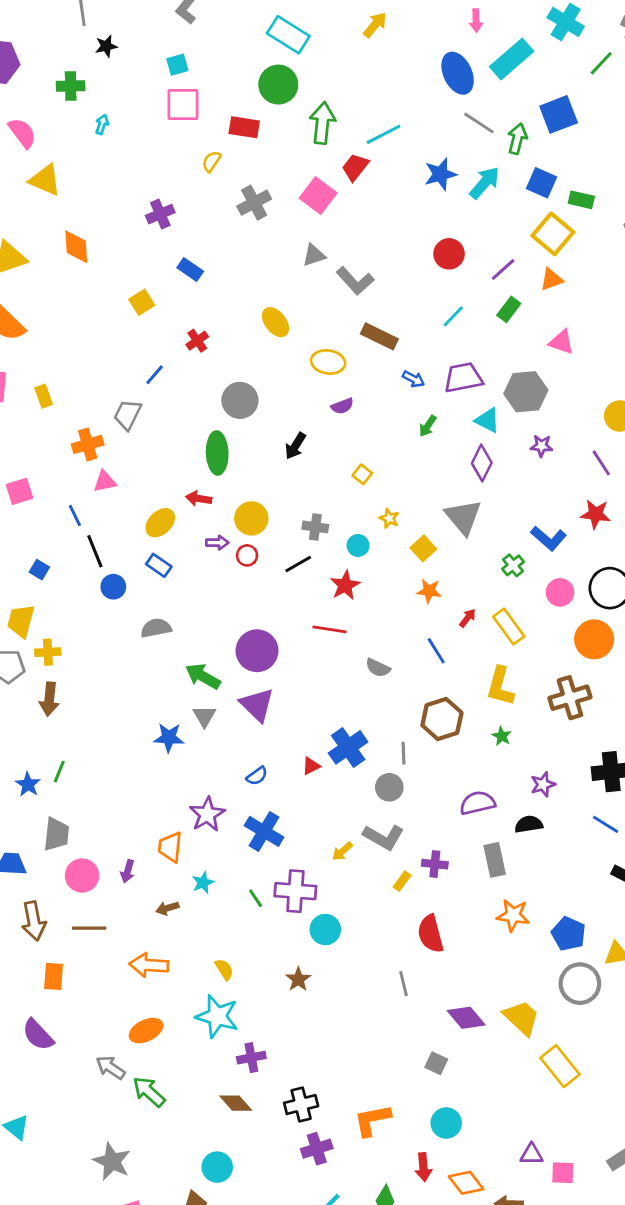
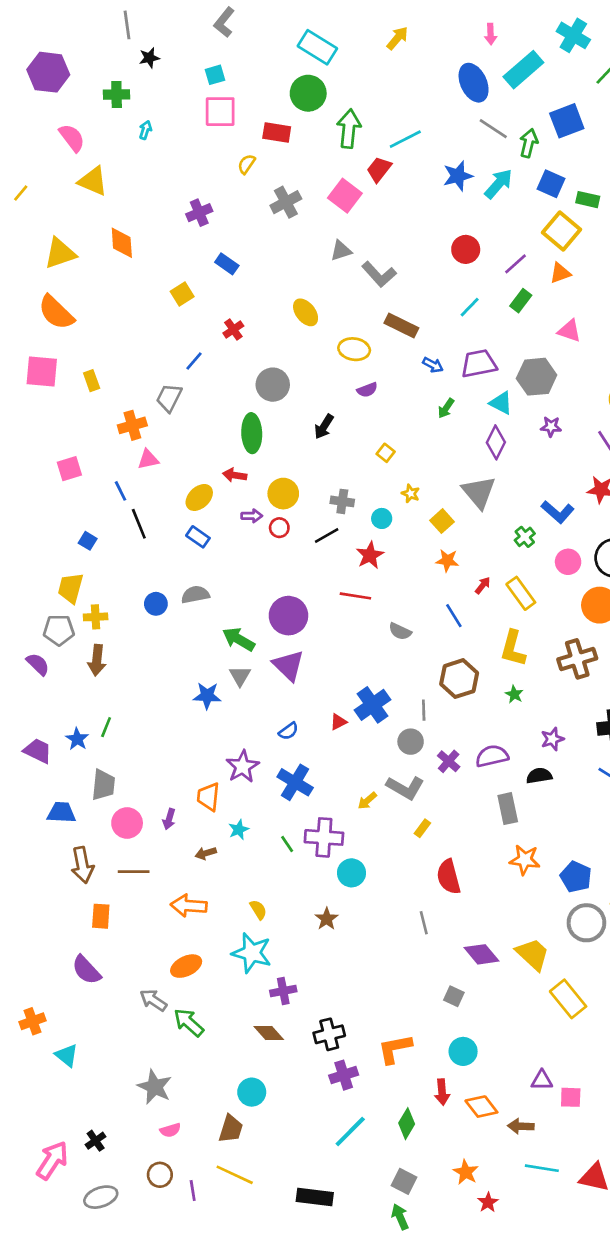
blue circle: (113, 587) -> (156, 604), moved
purple cross: (435, 864) -> (449, 761), moved, turned 35

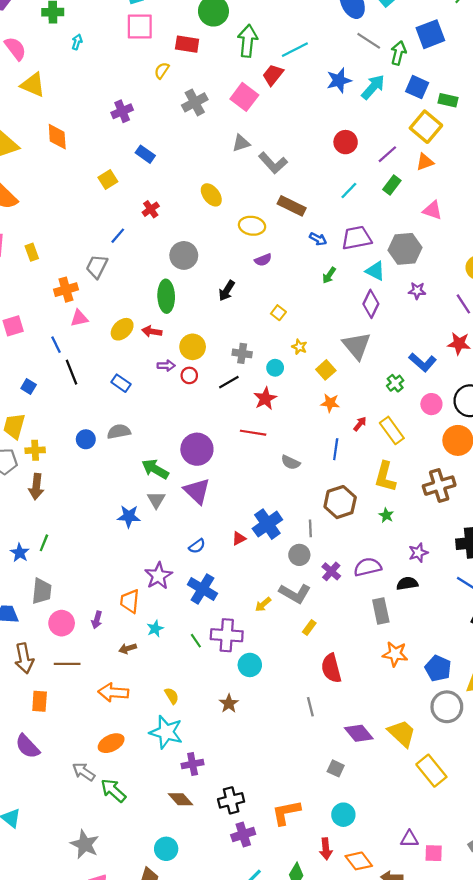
yellow ellipse: (199, 497) -> (122, 329), moved
blue line: (454, 616) -> (336, 449), turned 40

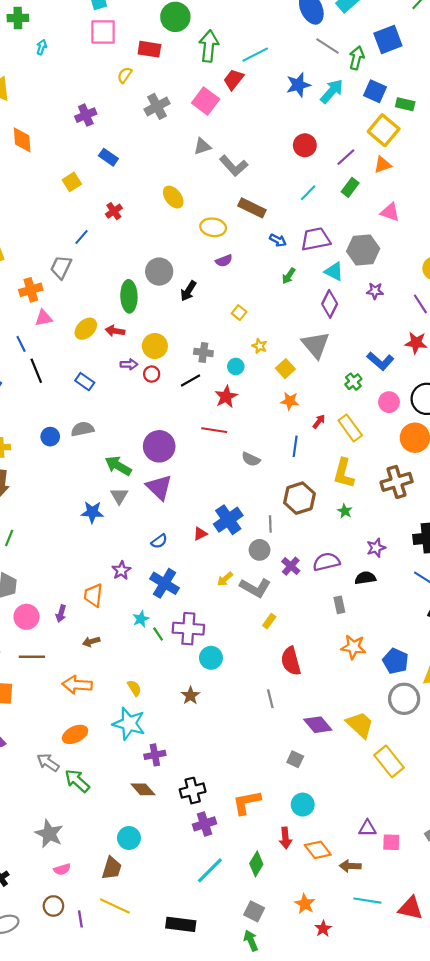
gray circle: (184, 255) -> (159, 272), moved
purple star: (158, 576) -> (121, 570), size x0.7
yellow arrow: (263, 604) -> (225, 579), moved
gray rectangle: (381, 611) -> (339, 605), size x0.7
cyan star: (155, 629) -> (141, 619), moved

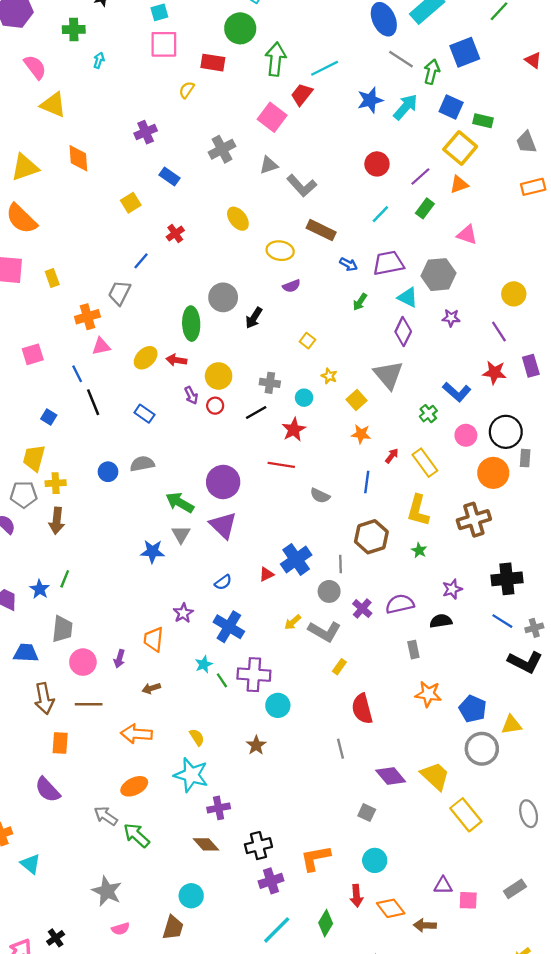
gray cross: (157, 106) -> (222, 149), moved
purple arrow: (129, 364) -> (191, 395), turned 63

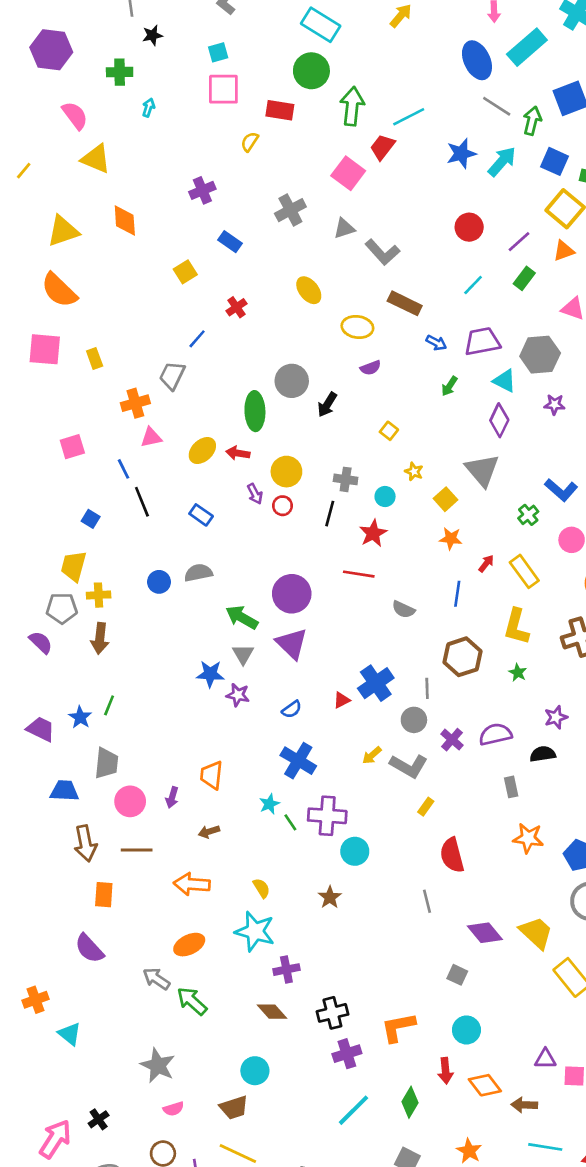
black line: (256, 412) -> (330, 514), turned -45
purple star: (183, 613) -> (238, 695), moved, turned -30
brown trapezoid: (173, 928) -> (234, 1108), turned 55

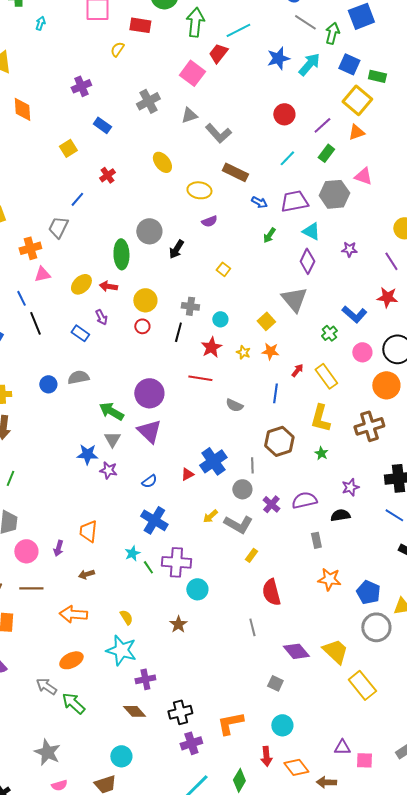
gray hexagon: (540, 355) -> (334, 194), moved
yellow star: (414, 472) -> (243, 352), moved
purple arrow: (255, 494) -> (101, 317), moved

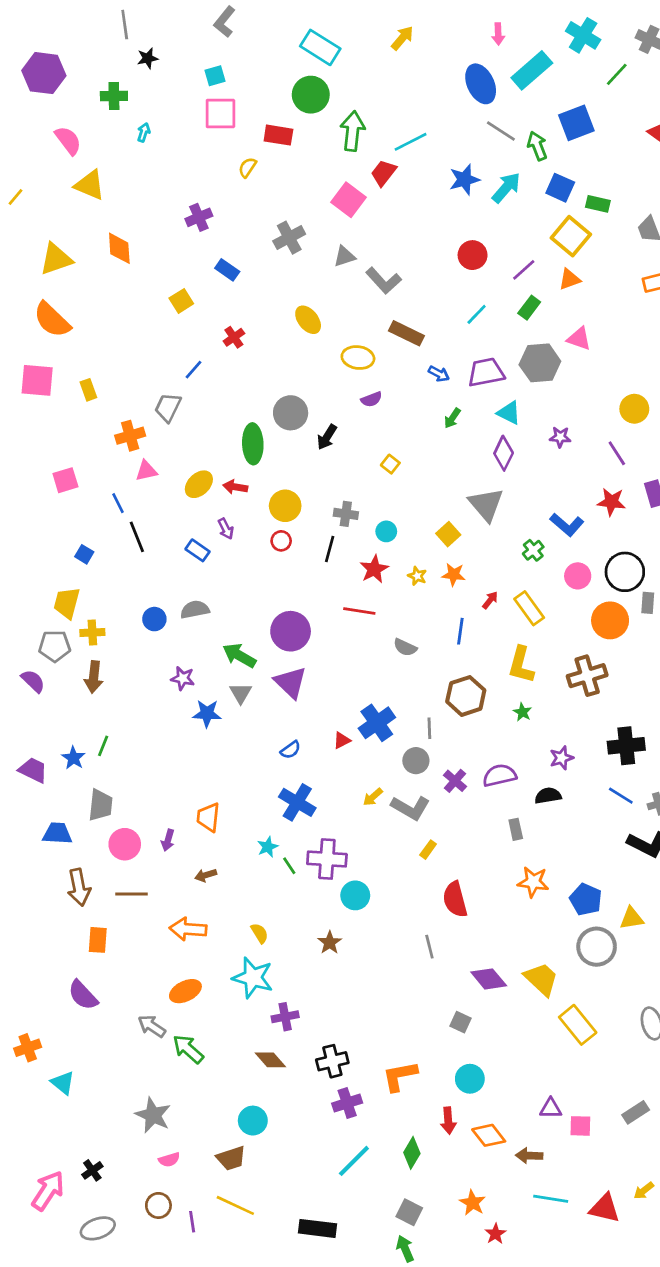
green arrow: (332, 33) -> (537, 146), turned -35
purple star: (108, 470) -> (183, 678), moved

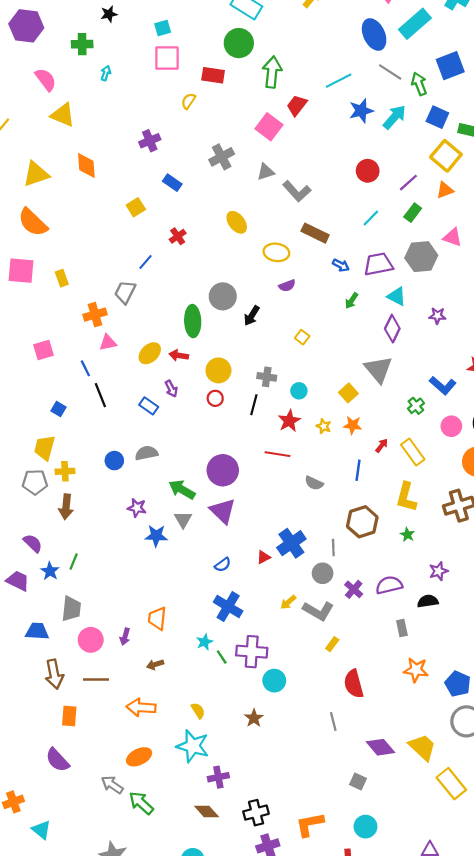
cyan line: (411, 142) -> (339, 81), moved
purple semicircle: (33, 681) -> (33, 543), moved

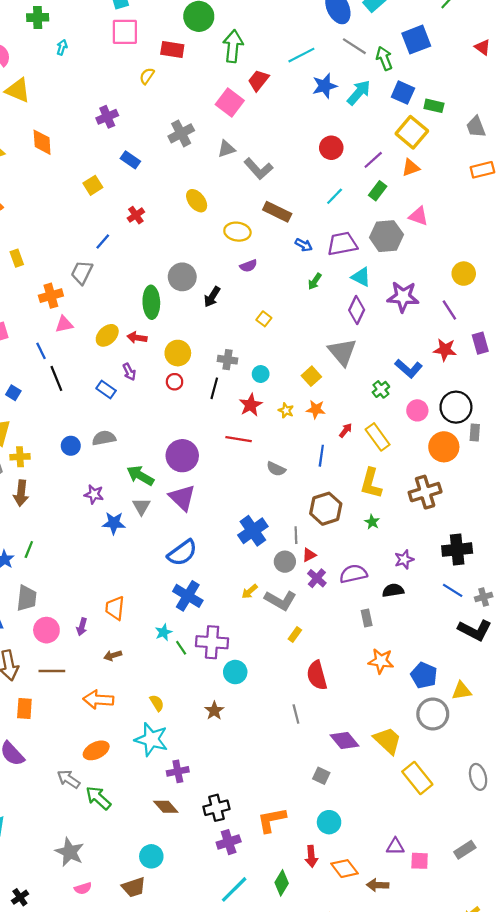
purple star: (437, 316) -> (403, 297), size x1.8
red triangle: (264, 557) -> (309, 555), moved
blue semicircle: (223, 565) -> (182, 553), size x1.8

